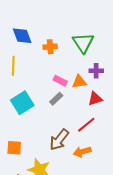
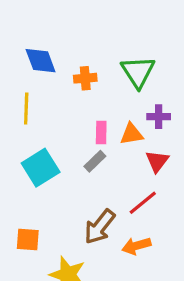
pink rectangle: (60, 81) -> (101, 133), turned 64
red triangle: (95, 99) -> (157, 161), turned -35

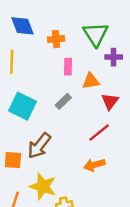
purple cross: (159, 117) -> (114, 57), moved
pink rectangle: (101, 133) -> (68, 67), moved
cyan square: (41, 168) -> (22, 106), turned -32
brown arrow: (100, 227) -> (39, 146), moved

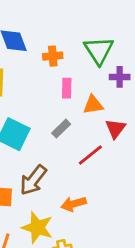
red line: (99, 133) -> (90, 155), moved
orange arrow: (94, 165) -> (74, 204), moved

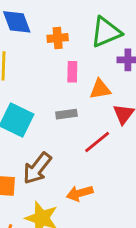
green triangle: (99, 50) -> (106, 32), turned 40
gray rectangle: (61, 129) -> (66, 114), turned 36

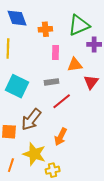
red line: (97, 142) -> (62, 101), moved
orange arrow: (80, 193) -> (61, 137), turned -48

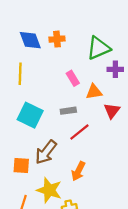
orange cross: (45, 29) -> (57, 39), moved
pink rectangle: (56, 53) -> (73, 78), turned -32

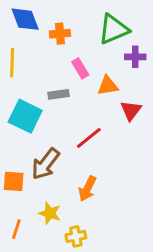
orange cross: (57, 39) -> (60, 34), moved
gray rectangle: (68, 111) -> (58, 94), moved
yellow star: (49, 190) -> (50, 213), size x0.7

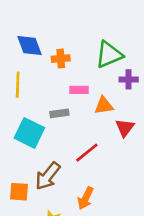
pink rectangle: (80, 68) -> (79, 90), turned -60

